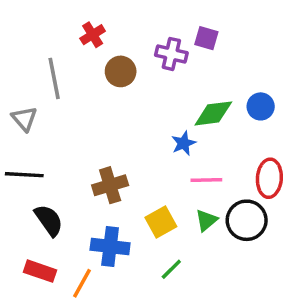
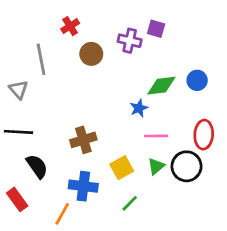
red rectangle: (40, 271) -> (17, 199), moved, turned 35

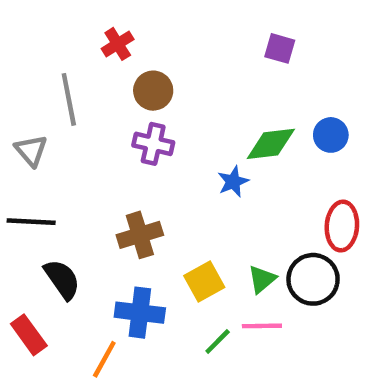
purple square: (156, 29) -> (280, 48), moved
purple cross: (130, 41) -> (153, 144), moved
pink line: (156, 136) -> (262, 326), moved

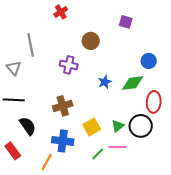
red cross: (118, 44) -> (61, 12), moved
brown circle: (153, 91) -> (91, 41), moved
green diamond: (271, 144) -> (133, 83), moved

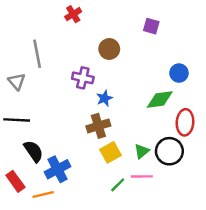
blue star: (105, 82) -> (104, 98), moved
brown cross: (63, 106) -> (98, 126), moved
blue cross: (63, 141) -> (58, 169), moved, turned -35
orange line: (47, 162) -> (43, 194), moved, turned 48

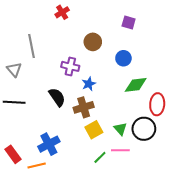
blue circle: (179, 73) -> (123, 58), moved
black semicircle: (33, 151) -> (57, 97), moved
green triangle: (142, 151) -> (120, 129), turned -32

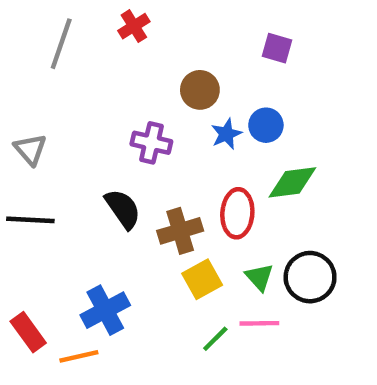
gray line: (31, 46) -> (61, 44), moved, turned 30
blue star: (89, 84) -> (226, 134), moved
red ellipse: (157, 104) -> (237, 213), moved

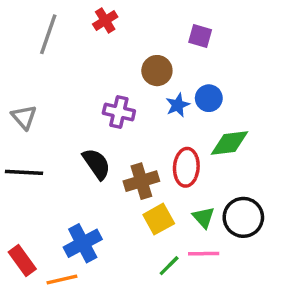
purple square: (277, 48) -> (200, 36), moved

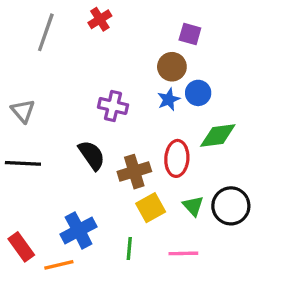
brown circle: (157, 71) -> (172, 67), moved
pink line: (204, 254) -> (183, 253), moved
green line: (169, 266) -> (129, 248), moved, turned -40

